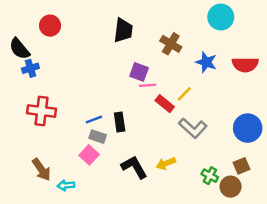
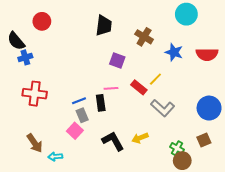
pink line: (148, 85) -> (111, 88), moved
gray rectangle: (98, 137) -> (82, 115), turned 48
brown circle: (231, 187) -> (182, 161), moved

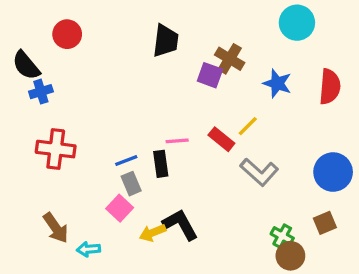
red semicircle: (207, 54) -> (330, 87), turned -85
purple square: (117, 61) -> (210, 75), moved
yellow arrow: (140, 138) -> (153, 233), moved

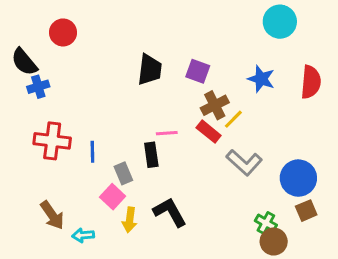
black trapezoid: (166, 41) -> (150, 70), moved
brown cross: (230, 59) -> (215, 105), moved, turned 32
blue line: (126, 161) -> (92, 152), moved, turned -70
blue circle: (333, 172) -> (298, 178), moved
yellow arrow: (153, 233) -> (130, 220), moved, turned -60

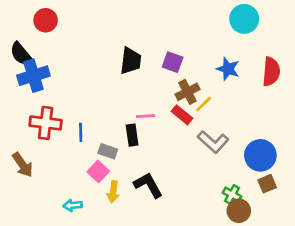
red circle: (63, 32) -> (46, 20), moved
blue cross: (38, 87) -> (33, 76), size x1.6
gray rectangle: (123, 173) -> (108, 151), turned -48
brown arrow: (52, 215) -> (23, 165), moved

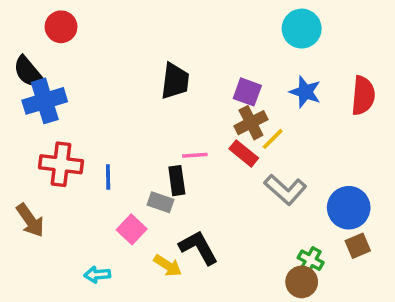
cyan circle: (244, 19) -> (302, 29), moved
purple square: (173, 62) -> (247, 92), moved
gray rectangle: (108, 151) -> (161, 202), moved
yellow arrow: (113, 192) -> (168, 266), moved, turned -65
brown circle: (239, 211) -> (302, 282), moved

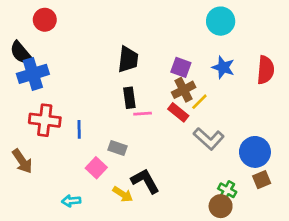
black rectangle: (177, 181) -> (129, 98), moved

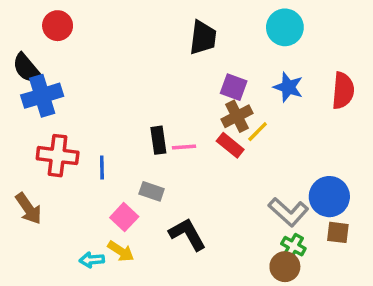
black trapezoid: (128, 59) -> (203, 38), moved
black rectangle: (129, 98) -> (158, 140), moved
gray L-shape: (209, 139) -> (288, 212), moved
brown square: (262, 180) -> (338, 232), turned 30
yellow arrow: (123, 194) -> (121, 251), moved

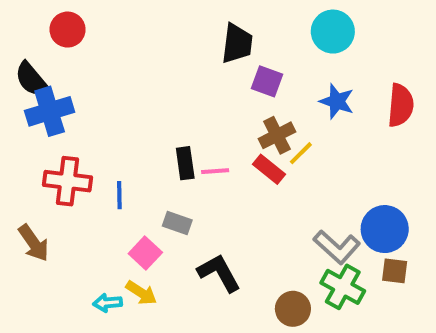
purple square: (234, 87) -> (267, 81), moved
green cross: (293, 246) -> (343, 287), size x1.5
brown circle: (285, 267) -> (293, 309), moved

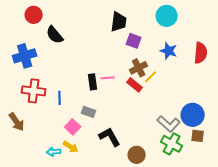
black semicircle: (32, 79) -> (55, 35), moved
pink line: (215, 171) -> (108, 78), moved
brown circle: (293, 309) -> (137, 155), moved

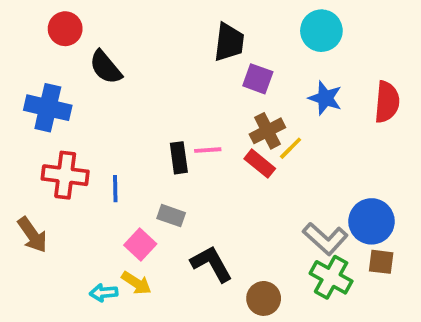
blue cross: (25, 56) -> (48, 108), turned 30

